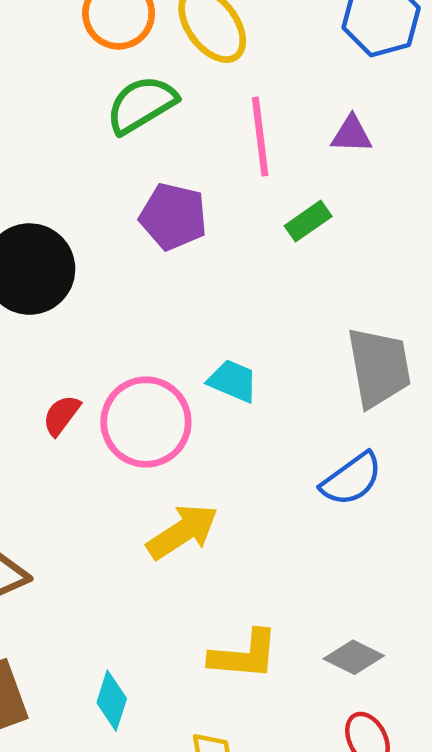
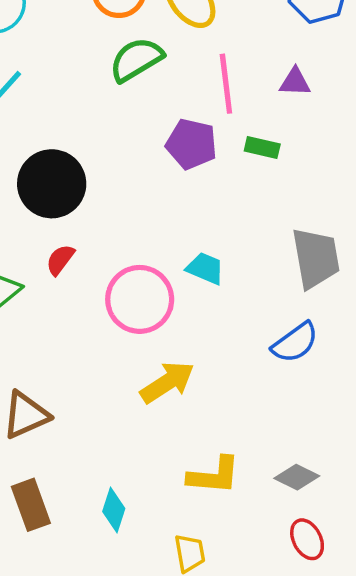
purple pentagon: (173, 216) -> (191, 144), moved
green rectangle: (308, 221) -> (262, 148), turned 48
red semicircle: (61, 415) -> (60, 260), moved

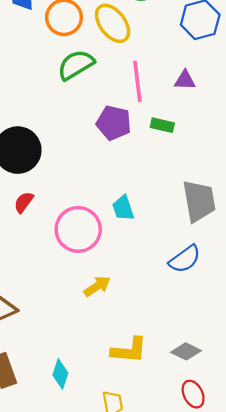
cyan trapezoid: (205, 268) -> (123, 208), turned -132
yellow arrow: (167, 382) -> (97, 286), size x0.7

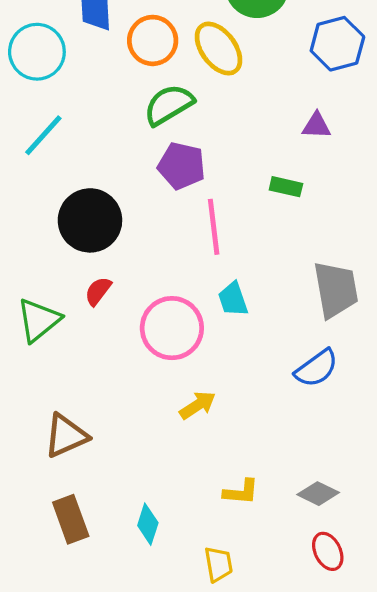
pink line: (137, 81) -> (214, 227), moved
purple pentagon: (114, 123) -> (182, 166), moved
yellow L-shape: (129, 350) -> (241, 492), size x0.7

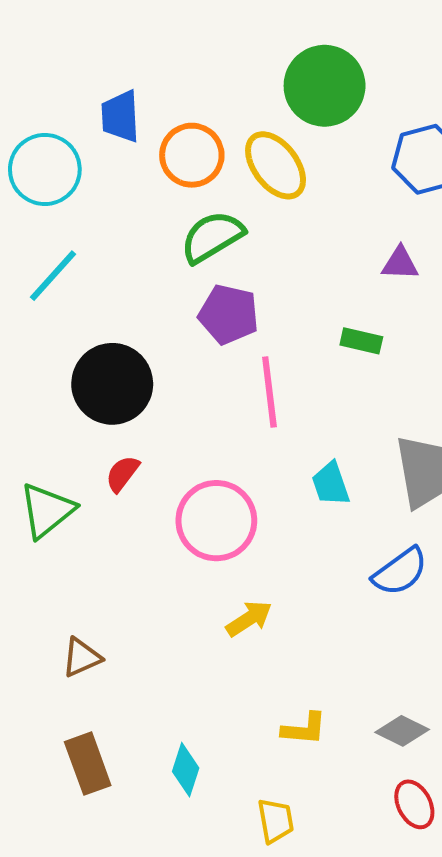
cyan trapezoid: (233, 299) -> (331, 484), moved
brown triangle: (66, 436) -> (82, 657), size x0.7

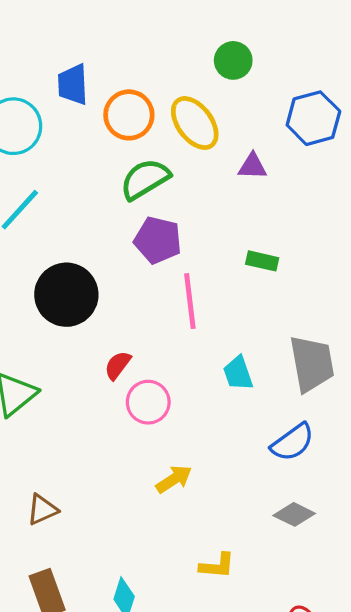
green circle: (325, 86) -> (233, 60), size x0.6
purple triangle: (400, 263) -> (252, 166), moved
red semicircle: (122, 474) -> (118, 365), moved
pink circle: (216, 521) -> (148, 402), size x0.7
gray diamond: (402, 731) -> (294, 514), moved

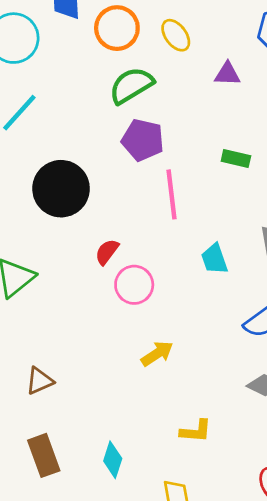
yellow ellipse: (195, 123) -> (176, 35), size x0.7

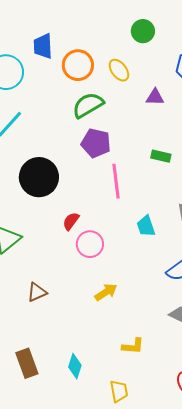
brown triangle: (40, 381) -> (37, 292), moved

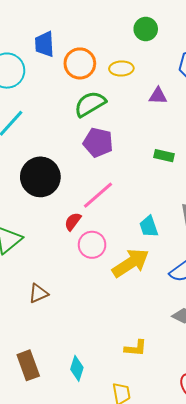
yellow ellipse: (119, 70) -> (121, 69), turned -55
pink line: (116, 181) -> (98, 195), moved, turned 56
yellow arrow: (106, 292) -> (131, 263), moved, size x1.6

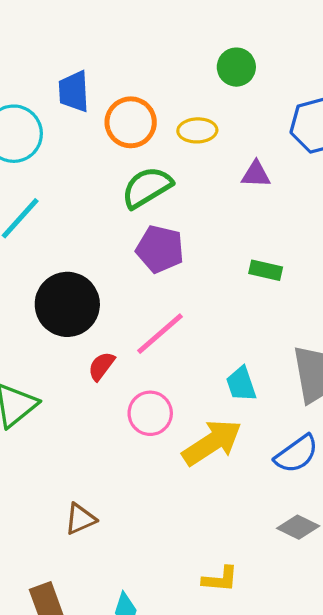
red semicircle: (73, 221) -> (101, 366), moved
brown triangle: (38, 293) -> (80, 519), moved

